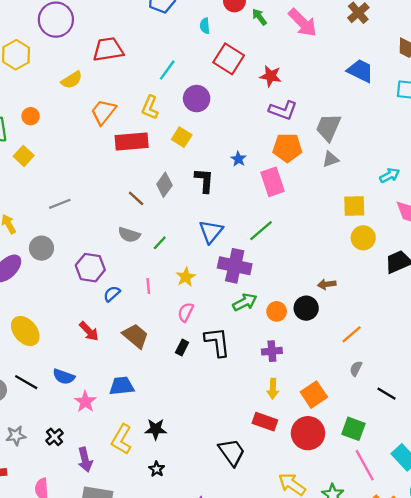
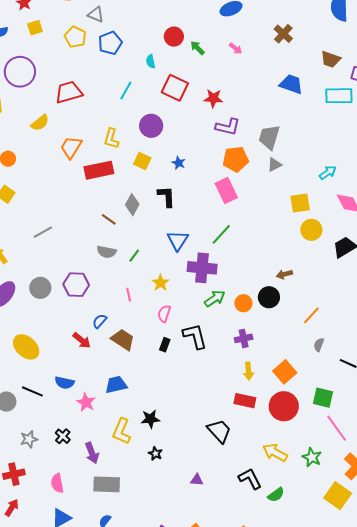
pink arrow: (303, 23) -> (236, 48), size x0.5
cyan line: (167, 70) -> (126, 91), moved
blue star: (238, 159) -> (179, 163), moved
gray circle: (41, 248) -> (40, 288), moved
blue semicircle: (112, 294) -> (100, 321), moved

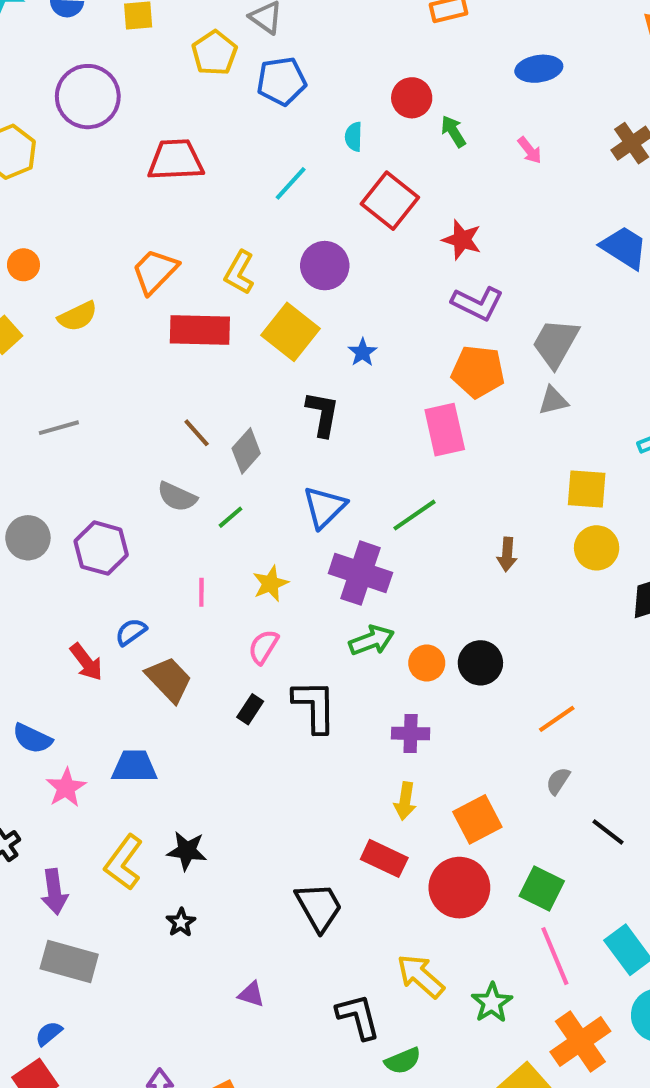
yellow semicircle: (40, 123) -> (78, 316), moved
yellow square: (142, 161) -> (290, 332), size x1.5
gray diamond: (132, 205) -> (246, 451), moved
brown arrow: (284, 274) -> (507, 554), moved, turned -84

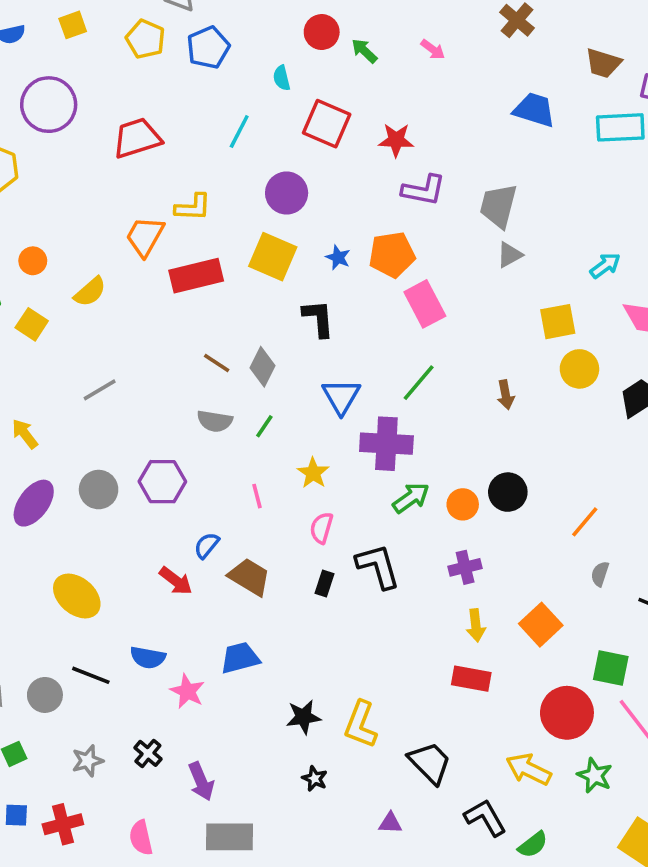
yellow L-shape: (239, 273) -> (193, 207), moved, turned -102
orange pentagon: (478, 372) -> (392, 255), moved
yellow L-shape: (124, 862) -> (361, 724), moved
red circle: (459, 888) -> (567, 713), moved
black trapezoid: (319, 907) -> (430, 763), moved

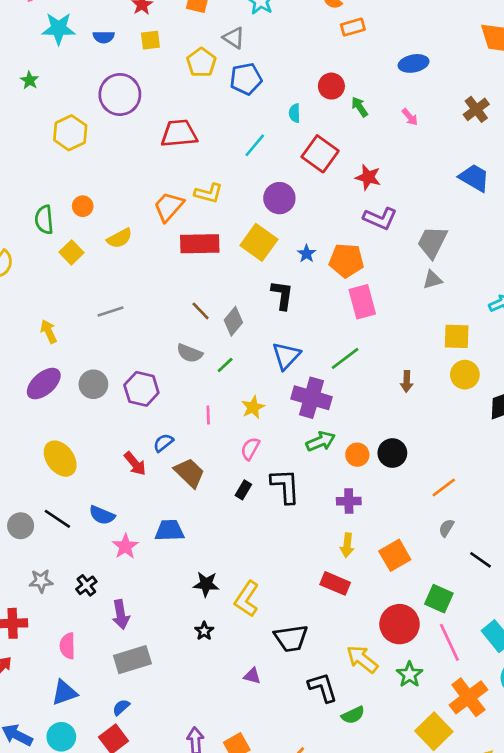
black trapezoid: (430, 763) -> (291, 638), turned 114
gray rectangle: (229, 837) -> (132, 660), turned -30

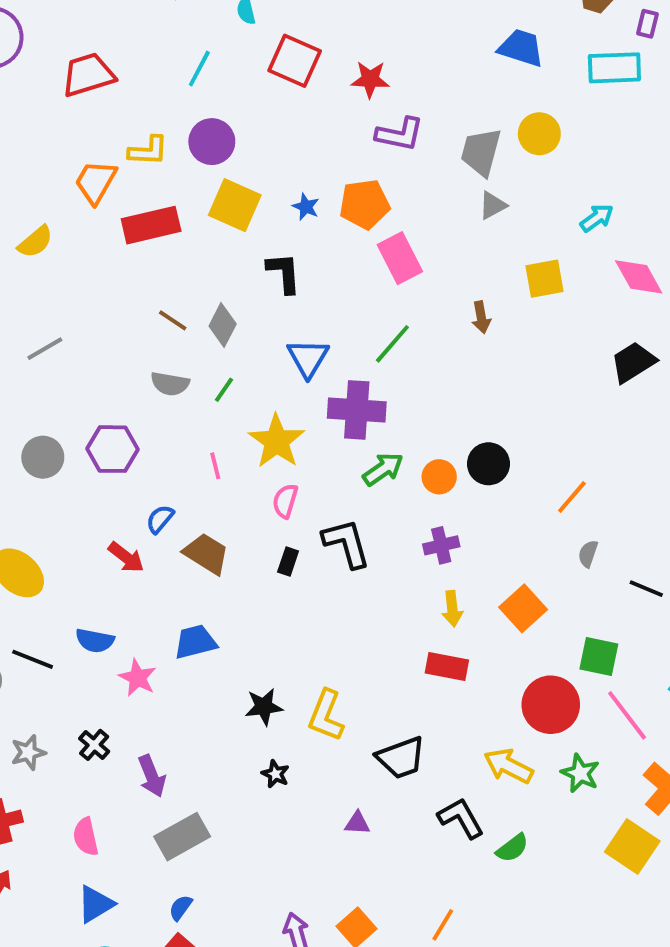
purple circle: (279, 198) -> (212, 142), moved
yellow circle: (465, 375) -> (539, 134), moved
brown arrow: (407, 381) -> (481, 317), moved
yellow star: (253, 407) -> (277, 441), size x1.6

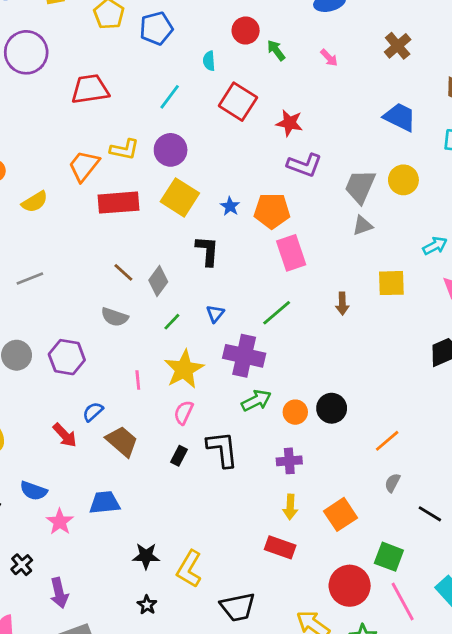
blue triangle: (308, 358) -> (215, 314), size x0.6
green line: (224, 390) -> (172, 322), moved

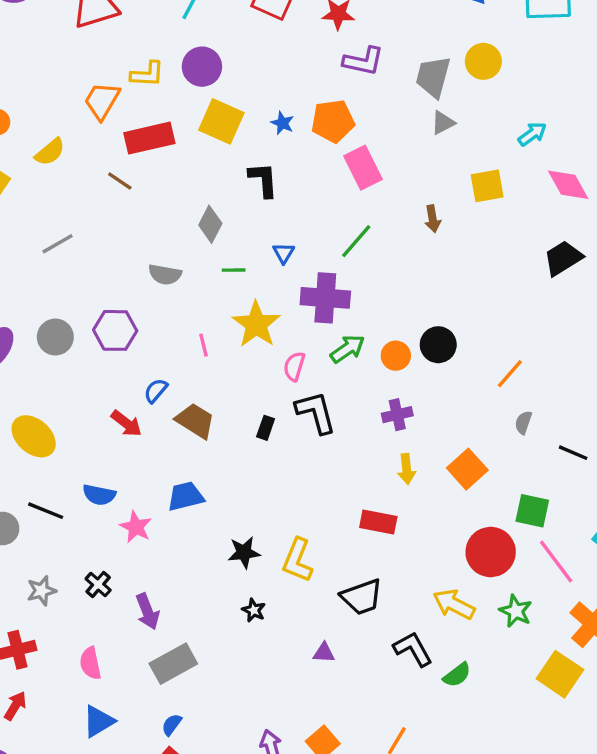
brown line: (123, 272) -> (120, 181), moved
green line: (172, 322) -> (234, 270), turned 54
pink semicircle: (184, 413) -> (294, 366), moved
red rectangle: (280, 547) -> (378, 522), moved

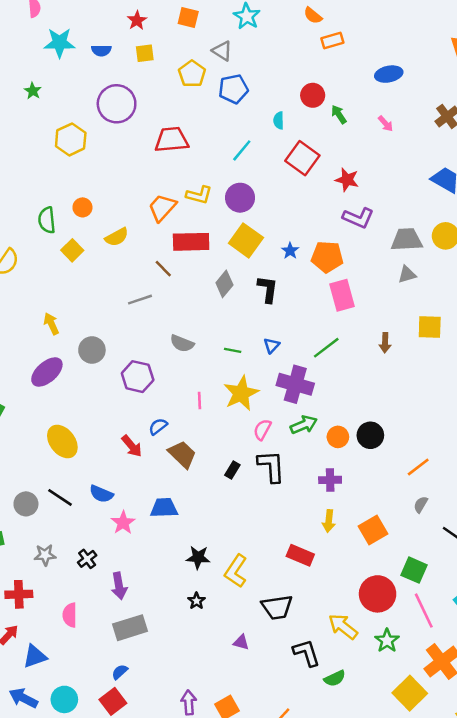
gray trapezoid: (433, 77) -> (407, 240), turned 60
gray diamond: (210, 224) -> (224, 284), moved
gray line: (58, 244) -> (140, 300), moved
gray circle: (55, 337) -> (92, 350), moved
blue triangle: (99, 721) -> (35, 656), moved

